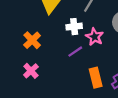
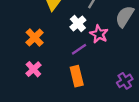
white cross: (74, 27) -> (78, 24), turned -35
orange rectangle: (96, 78) -> (77, 76), moved

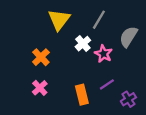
purple line: (79, 49) -> (107, 84), moved

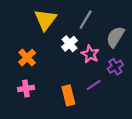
pink cross: (40, 88) -> (26, 88), turned 35
purple cross: (128, 99) -> (115, 67), moved

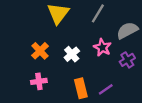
gray semicircle: (115, 37) -> (127, 30), turned 30
white cross: (70, 44) -> (72, 54), moved
purple line: (94, 85) -> (106, 89), moved

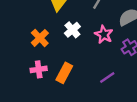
white cross: (72, 54) -> (72, 30), moved
orange rectangle: (81, 88) -> (64, 73), moved, turned 42

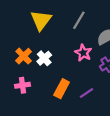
white cross: (72, 30) -> (44, 58), moved
orange rectangle: (64, 73) -> (62, 89), moved

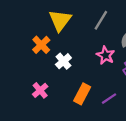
orange cross: (24, 56) -> (41, 45), moved
pink cross: (22, 85) -> (40, 90), turned -32

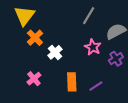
yellow triangle: (60, 20) -> (24, 16), moved
orange rectangle: (82, 94) -> (72, 82), turned -30

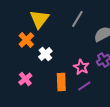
yellow triangle: (24, 16) -> (39, 19), moved
pink star: (93, 47) -> (81, 67), moved

